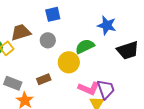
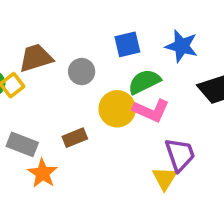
blue square: (53, 14) -> (127, 44), moved
pink L-shape: (89, 88) -> (151, 111), moved

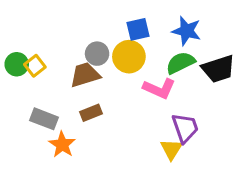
brown trapezoid: (36, 58) -> (85, 75), moved
green semicircle: (144, 82) -> (180, 63), moved
yellow circle: (117, 109) -> (129, 57), moved

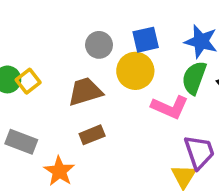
gray circle: (97, 54) -> (99, 45), moved
green semicircle: (180, 63) -> (194, 78), turned -44
gray rectangle: (44, 119) -> (21, 142), moved

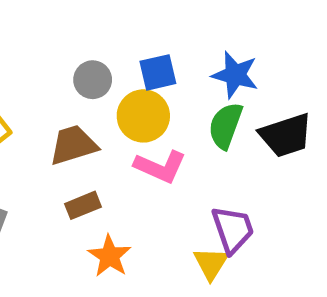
pink L-shape: (170, 107) -> (160, 167), moved
orange star: (59, 171) -> (110, 256), moved

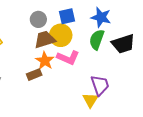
brown trapezoid: (73, 145) -> (45, 40), moved
orange star: (110, 256) -> (45, 61), moved

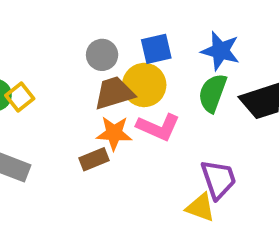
orange star: (45, 61) -> (114, 133), turned -30
yellow triangle: (90, 100) -> (200, 207), turned -42

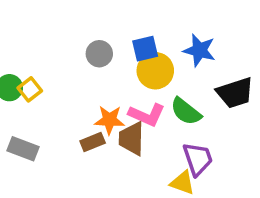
yellow circle: (144, 85) -> (155, 71), moved
brown trapezoid: (114, 93) -> (132, 139), moved, turned -72
green semicircle: (212, 93) -> (186, 111), moved, turned -72

